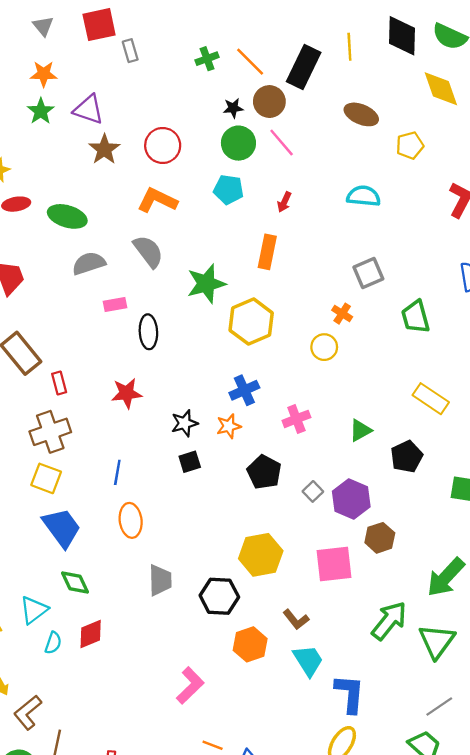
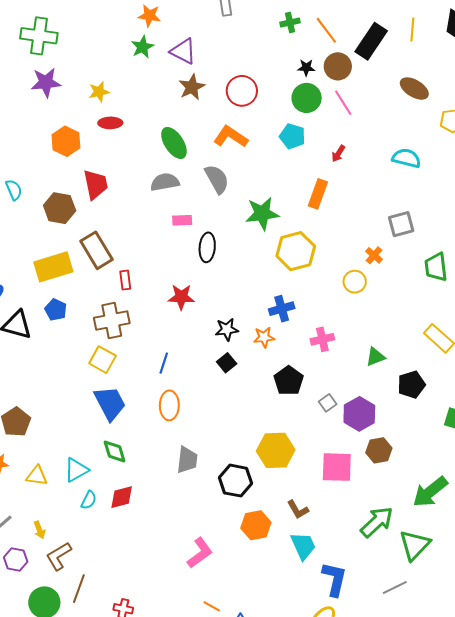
green ellipse: (67, 216) -> (174, 143), moved, turned 32
black square: (190, 462) -> (227, 363), turned -30
gray line: (439, 707) -> (395, 588), moved

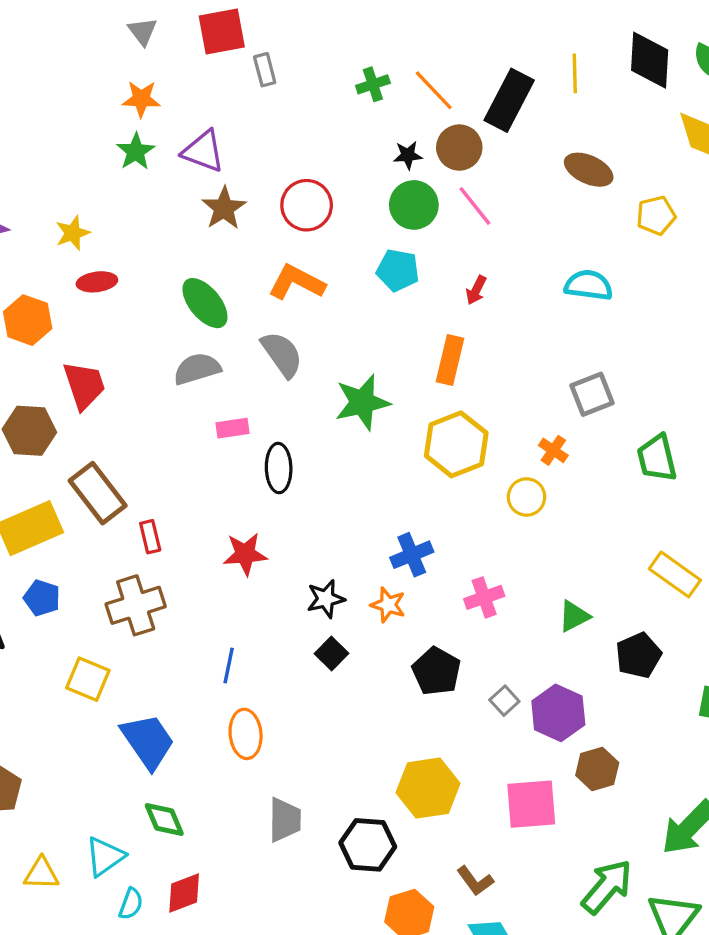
yellow hexagon: (296, 251) -> (456, 444), moved
orange star: (264, 337) -> (388, 605), turned 30
yellow square: (103, 360) -> (88, 679), moved

